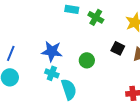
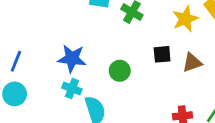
black square: (118, 48) -> (162, 54), turned -32

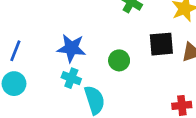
black square: (162, 54) -> (161, 44), size x1.4

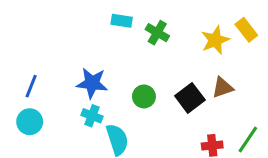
black square: (161, 44) -> (190, 98), moved, turned -32

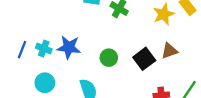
cyan cross: (92, 116) -> (44, 48), moved
cyan circle: (30, 122) -> (45, 83), moved

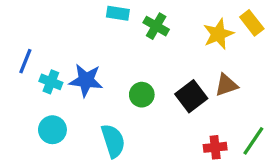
blue line: (22, 50) -> (25, 61), moved

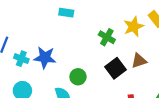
green cross: (156, 26) -> (107, 37), moved
green circle: (142, 95) -> (78, 77), moved

